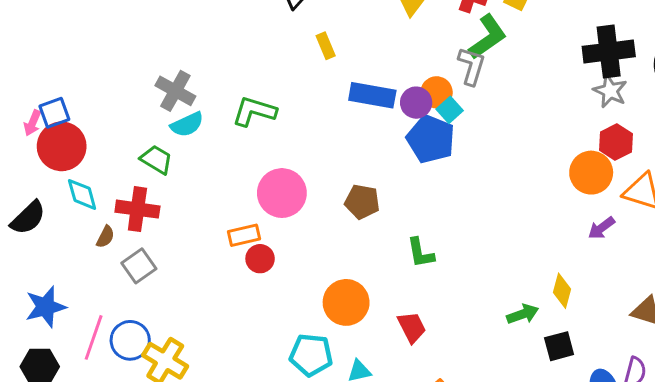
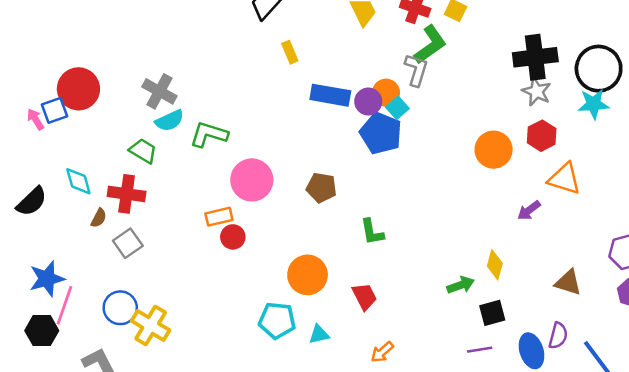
green L-shape: (254, 111) -> (209, 134), moved
pink arrow: (32, 123) -> (35, 119), turned 125
red circle: (62, 146) -> (78, 89), moved
orange circle: (591, 173) -> (494, 150), moved
pink line: (94, 337) -> (65, 305), moved

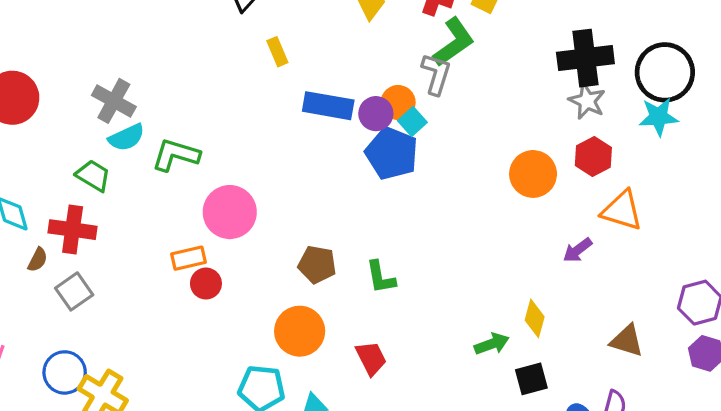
brown pentagon: (321, 188) -> (317, 264), moved

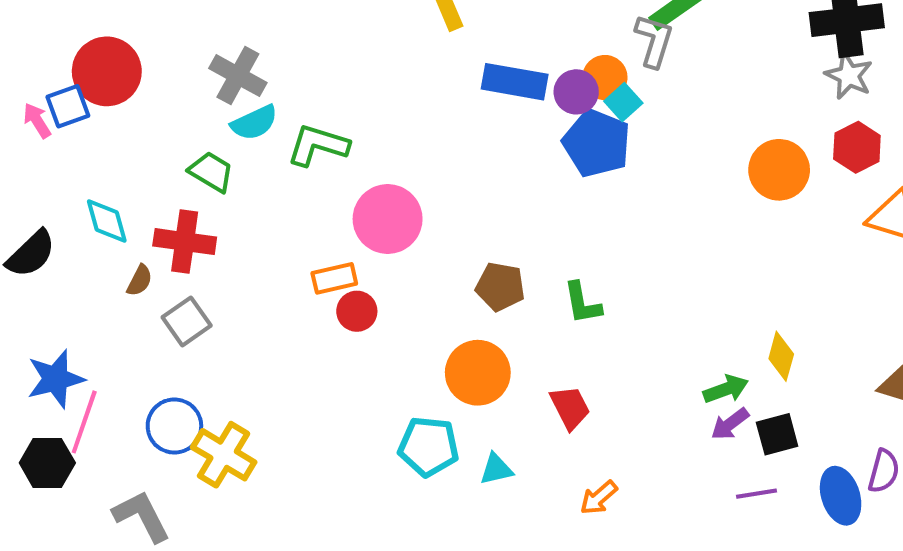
purple arrow: (578, 250) -> (730, 424), moved

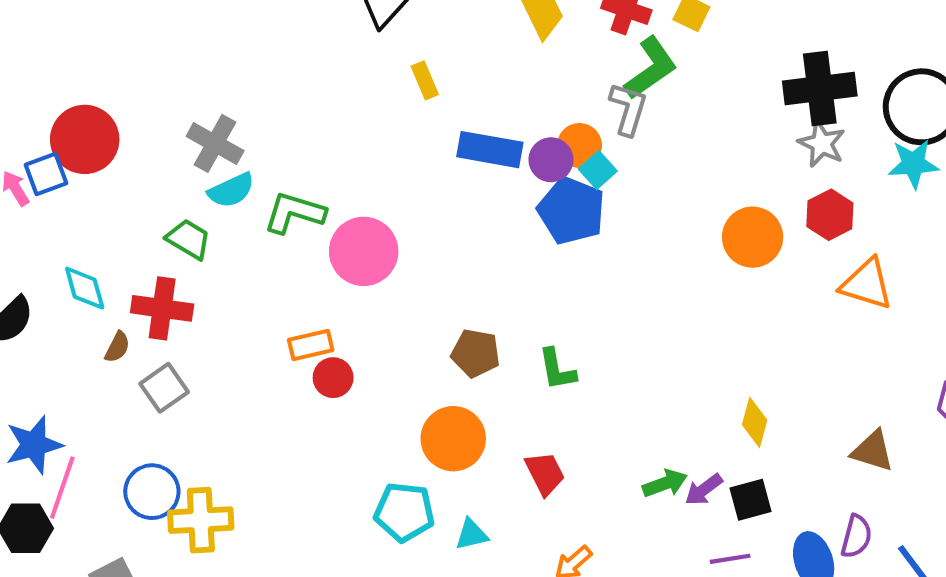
pink circle: (388, 219) -> (364, 251), moved
green arrow: (726, 389) -> (665, 483), moved
yellow cross: (224, 455) -> (201, 520), turned -34

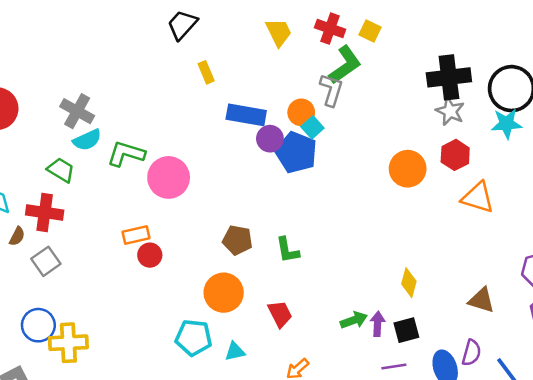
purple circle: (551, 160) -> (270, 139), moved
purple arrow: (704, 490) -> (378, 324), turned 130

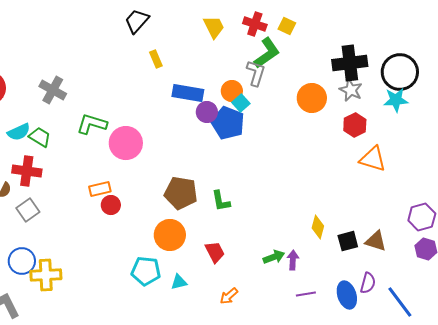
cyan semicircle: (87, 140) -> (19, 132), moved
orange circle: (408, 169) -> (312, 98), moved
brown pentagon: (237, 240) -> (181, 193), size x1.4
black square: (406, 330) -> (348, 241), moved

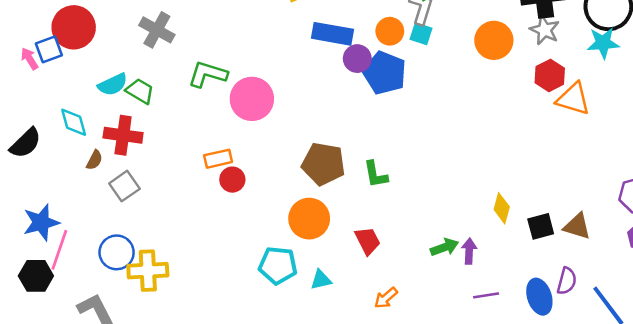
cyan square: (241, 103) -> (421, 34), moved, turned -30
orange triangle: (373, 159) -> (573, 99), moved

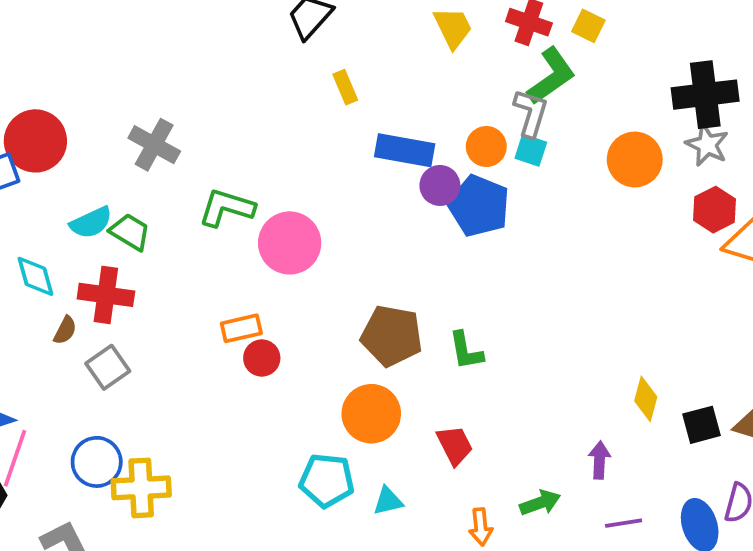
green arrow: (444, 247) -> (540, 503), moved
orange arrow: (386, 298) -> (481, 527), turned -55

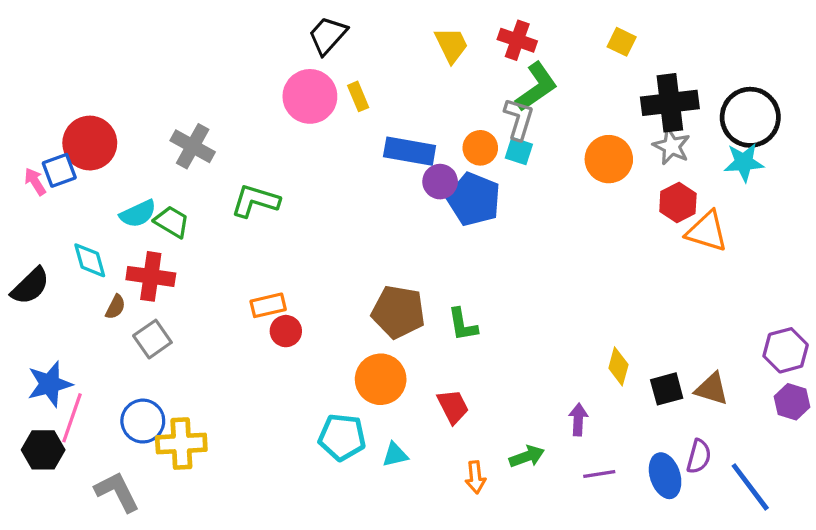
yellow square: (588, 26) -> (622, 42), moved
pink circle: (290, 243) -> (310, 96), moved

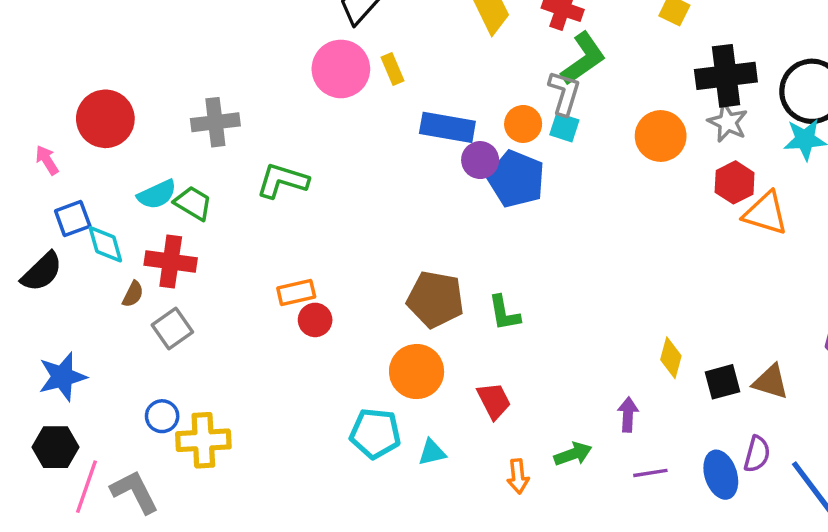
gray cross: (193, 146) -> (215, 122), turned -36
blue square: (59, 170) -> (73, 219), moved
pink line: (72, 418) -> (86, 487), moved
blue circle: (143, 421) -> (162, 416), size x0.7

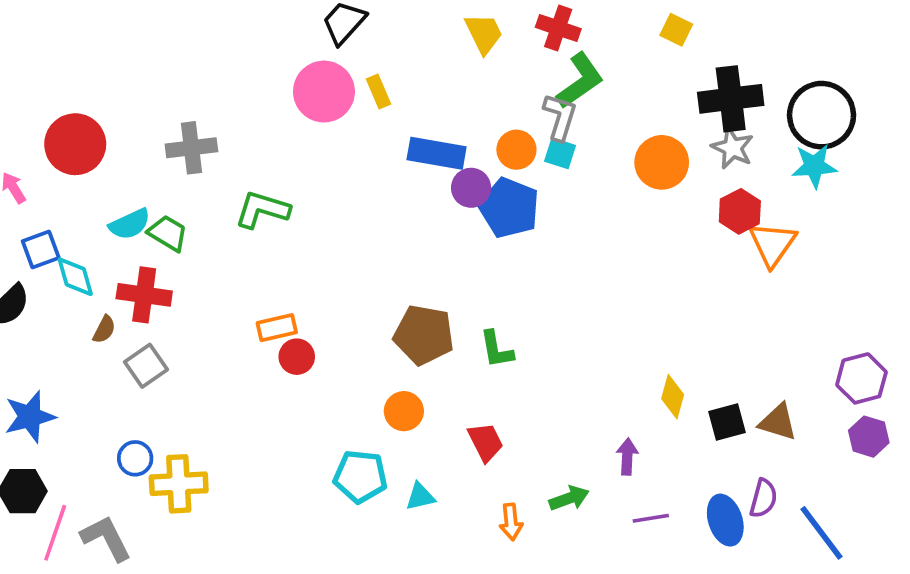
orange triangle: (765, 213) -> (772, 244), turned 48
orange circle: (417, 372) -> (404, 411), size x0.7

